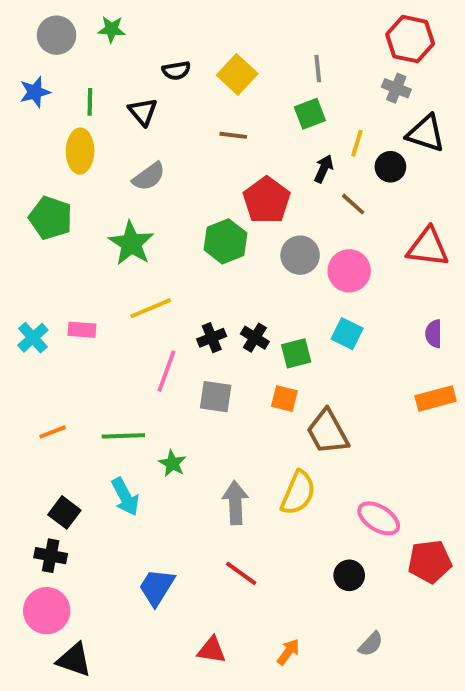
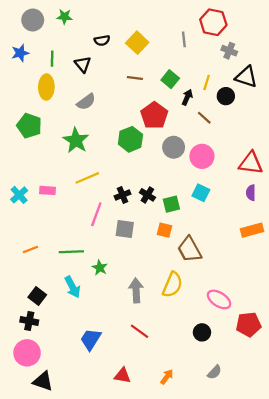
red hexagon: (410, 39) -> (213, 22), moved
green square: (310, 114) -> (170, 79), moved, turned -30
red triangle: (428, 247) -> (251, 163), moved

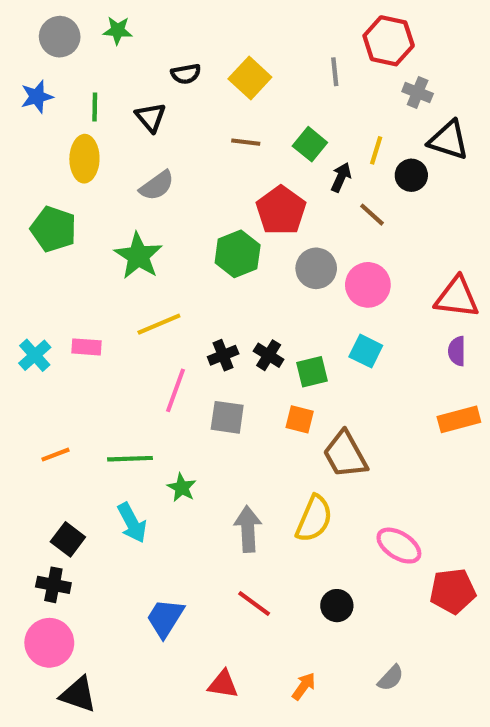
black circle: (202, 332) -> (337, 606), moved

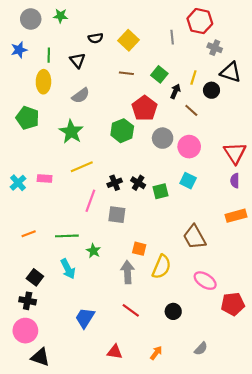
red triangle: (457, 297) -> (235, 153), turned 50
orange square: (300, 419) -> (139, 249), moved
brown trapezoid: (345, 455) -> (194, 237), moved

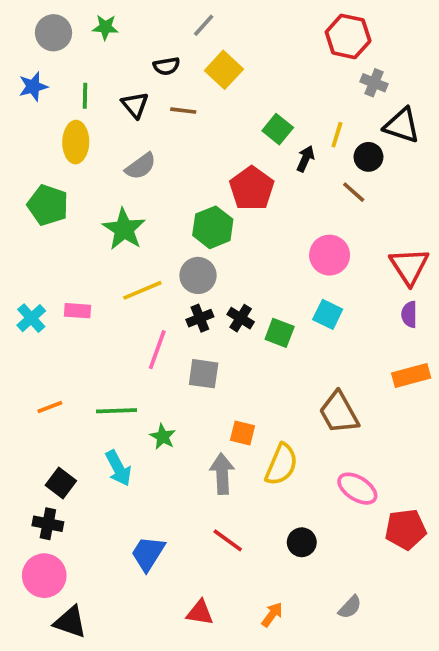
gray line: (172, 37) -> (204, 25), moved, turned 48
brown line: (126, 73) -> (183, 111), moved
brown line: (191, 110) -> (354, 192), moved
gray circle: (163, 138) -> (198, 275), moved
green square: (160, 191) -> (280, 333), turned 35

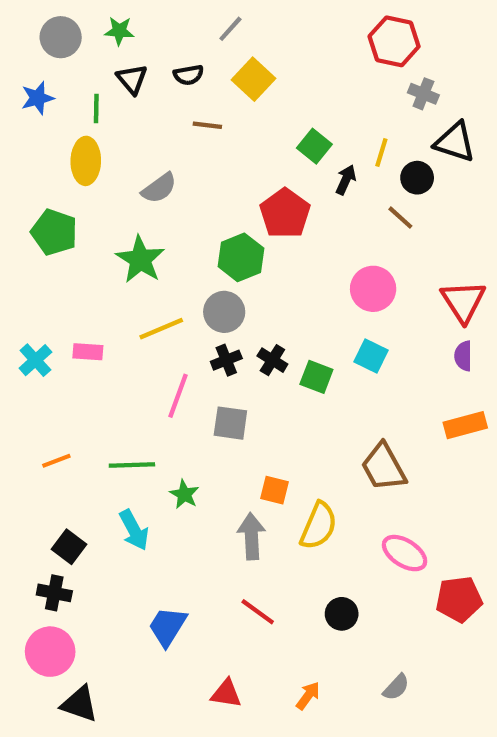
black triangle: (135, 105) -> (132, 79), moved

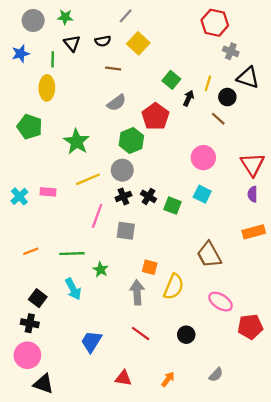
gray semicircle: (159, 188) -> (117, 103), moved

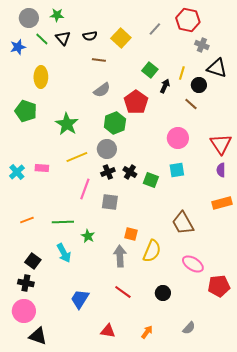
gray line: (126, 16) -> (155, 29), moved
green line: (53, 59) -> (42, 39), moved, turned -48
cyan square: (202, 194) -> (177, 170), turned -35

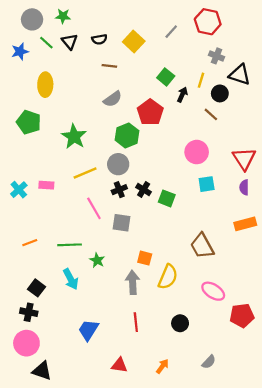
gray cross: (202, 45) -> (217, 56), moved
cyan square: (177, 170) -> (207, 184), moved
pink line: (85, 189) -> (94, 208), turned -50
red line: (123, 292) -> (136, 322), turned 48

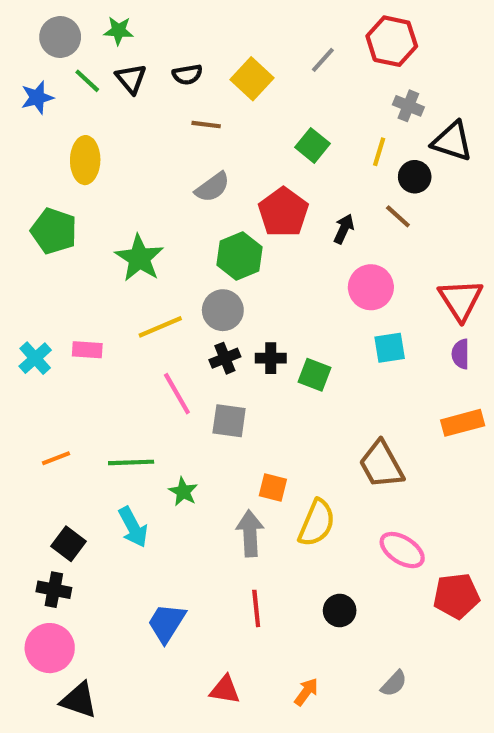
black arrow: (182, 95) -> (344, 229), moved
black cross: (144, 190) -> (271, 358), turned -32

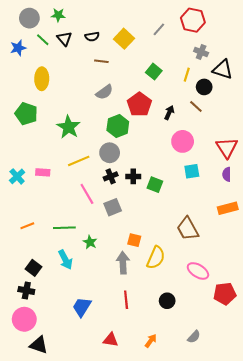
gray square: (229, 421) -> (113, 207), turned -30

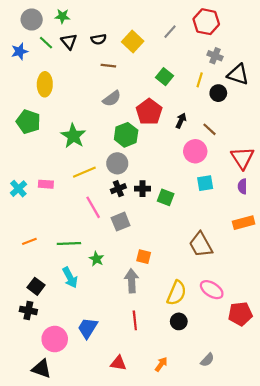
brown line: (196, 106) -> (209, 129), moved
yellow semicircle: (156, 258) -> (177, 293), moved
pink circle: (24, 319) -> (55, 339), moved

